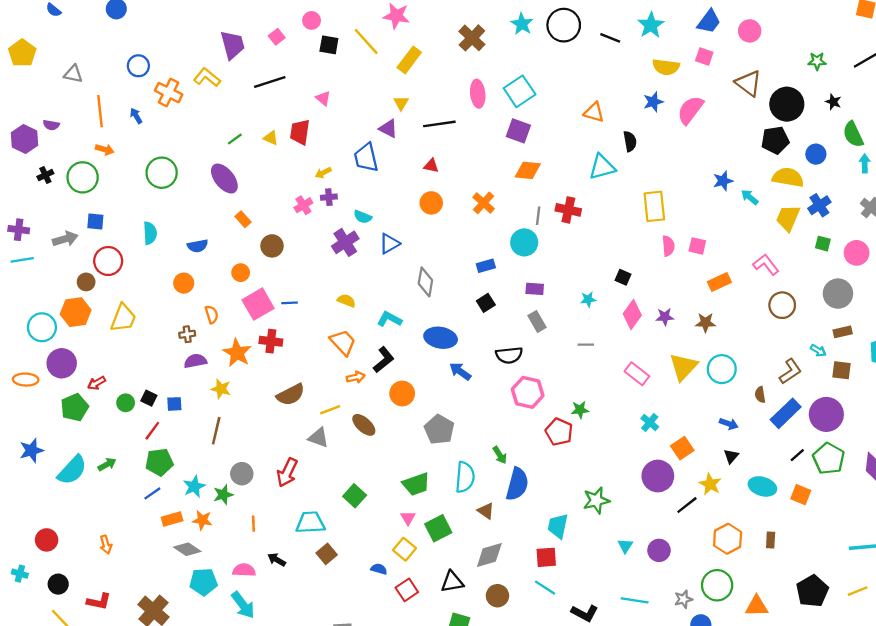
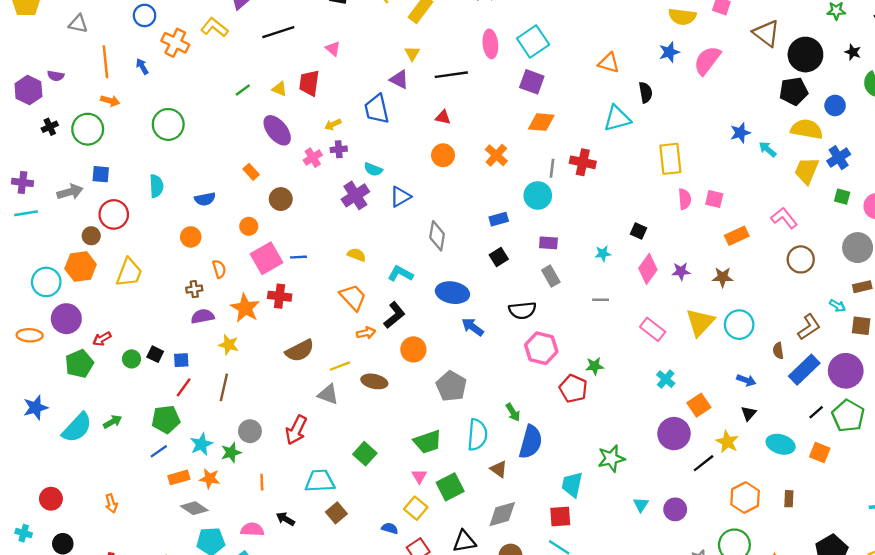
purple ellipse: (224, 179) -> (277, 130), moved
brown ellipse: (364, 425) -> (374, 381), turned -30
red line: (152, 431) -> (184, 387), moved

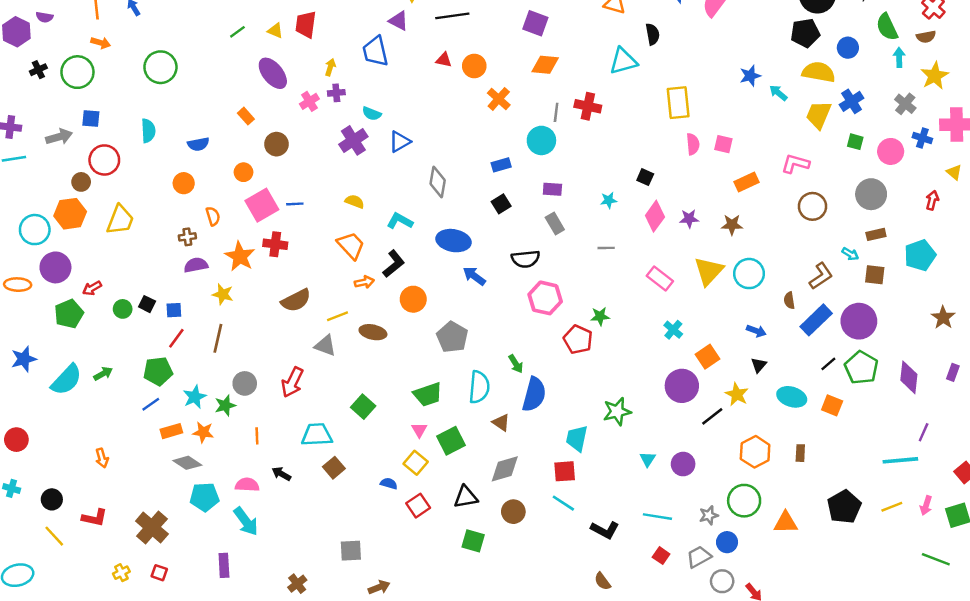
yellow arrow: (333, 124) -> (330, 67), turned 133
orange circle: (443, 155) -> (474, 66), moved
pink L-shape: (784, 218) -> (795, 164), turned -36
red circle: (51, 499) -> (16, 440), moved

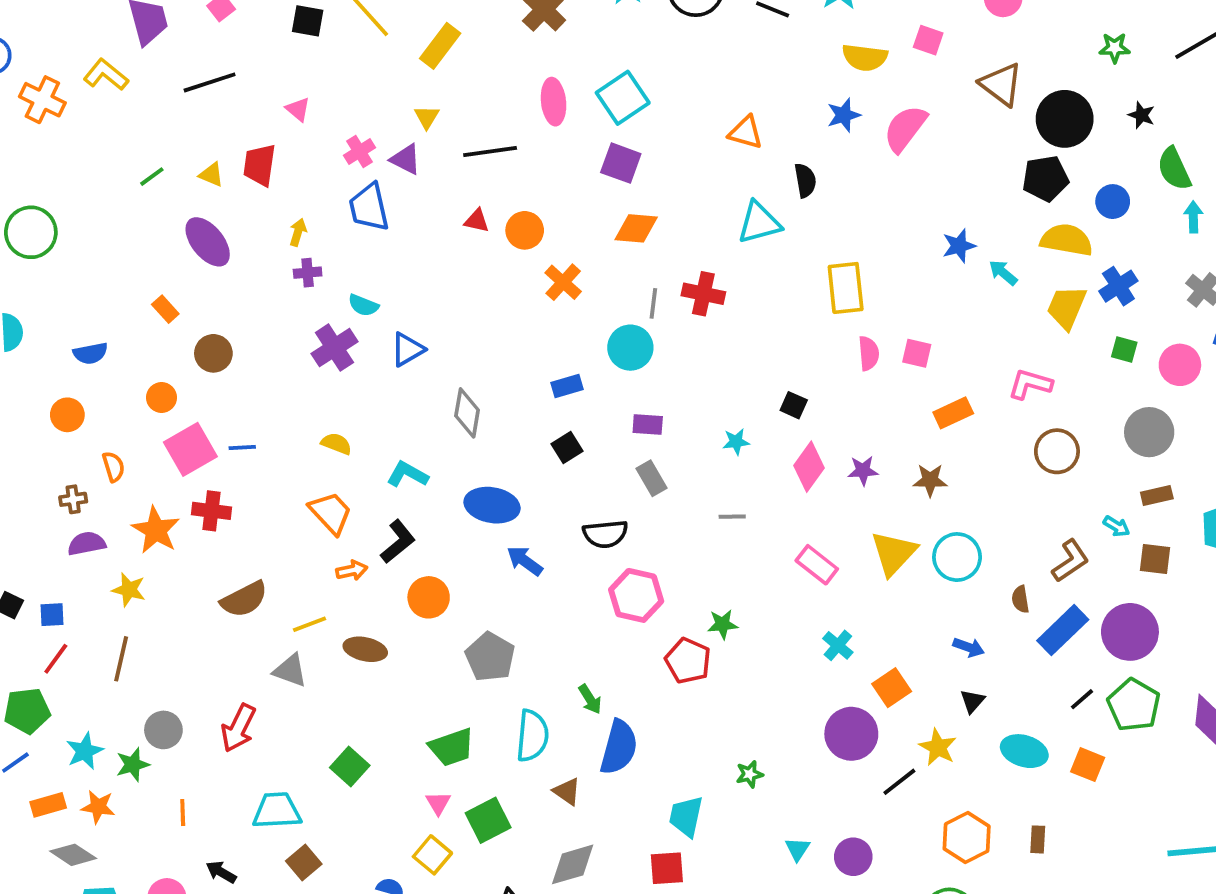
pink cross: (309, 101) -> (359, 152), moved
green star: (617, 412) -> (749, 774), size x0.6

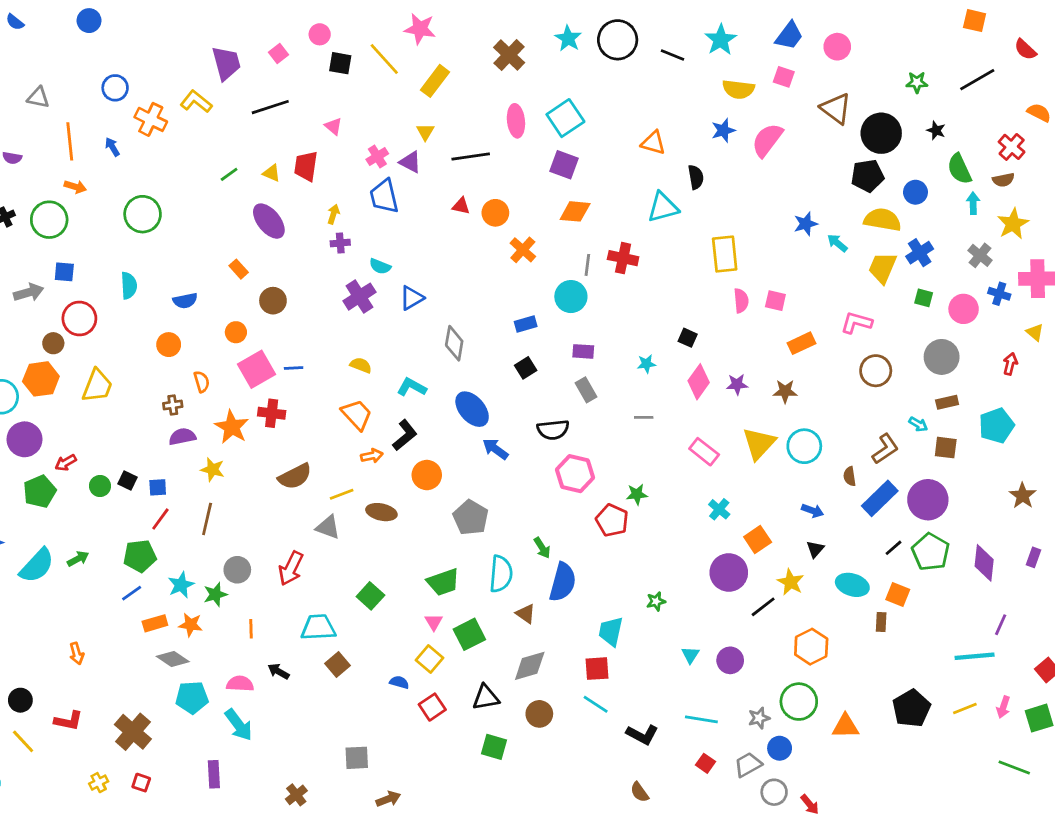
blue ellipse: (492, 505) -> (472, 409), turned 39
brown rectangle: (1038, 839) -> (881, 622), moved

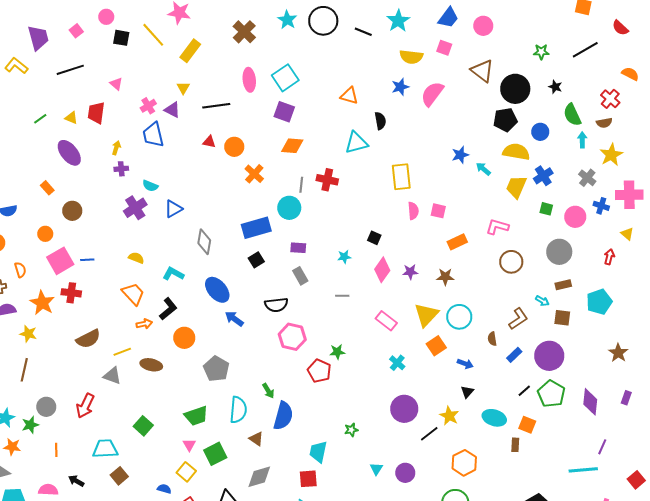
blue rectangle: (526, 324) -> (256, 228), size x1.8
blue rectangle: (880, 498) -> (514, 355), size x0.6
orange square: (758, 540) -> (436, 346), moved

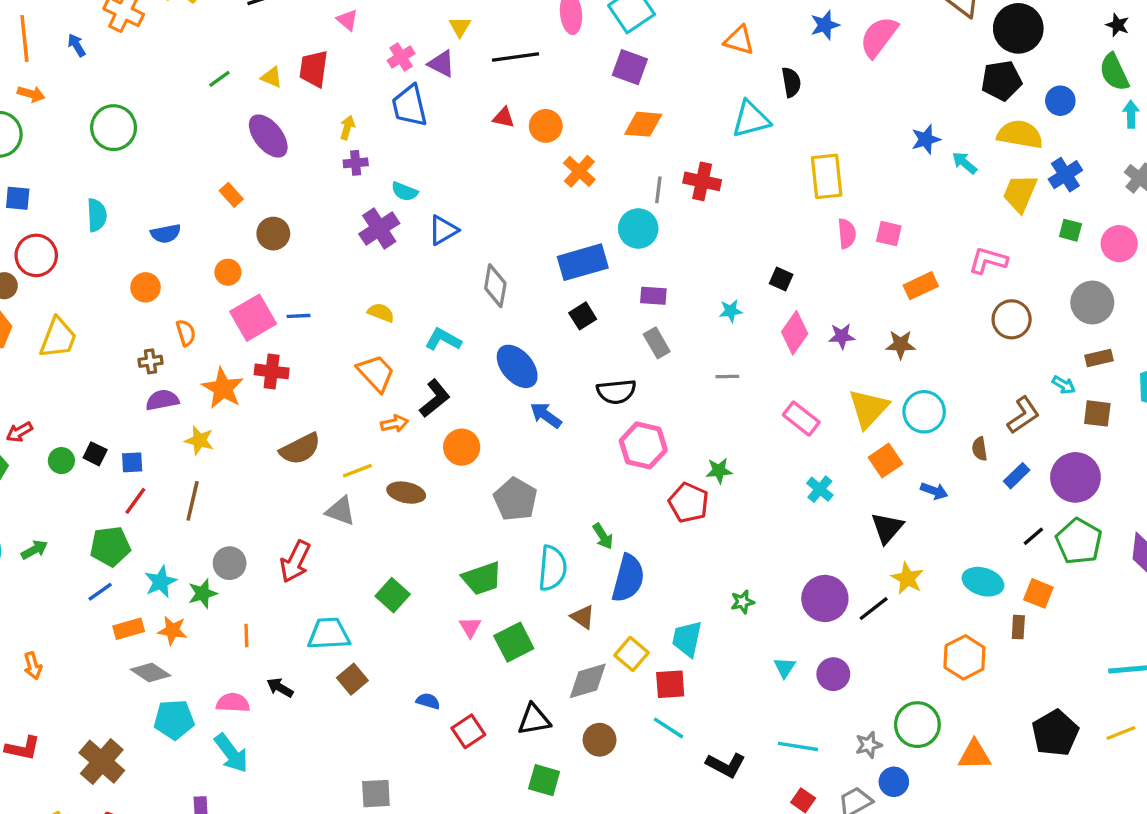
black star: (555, 87) -> (1118, 25), moved
black triangle: (467, 392) -> (887, 528), moved, size x1.5
purple circle: (404, 409) -> (825, 598), moved
orange hexagon: (464, 463) -> (964, 657), moved
yellow square: (186, 472) -> (632, 654), moved

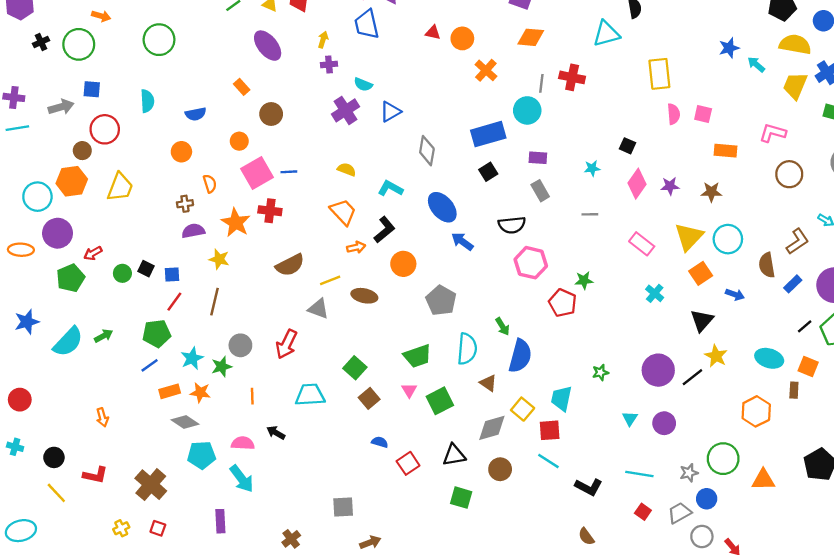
orange rectangle: (921, 286) -> (726, 151), turned 30
brown semicircle: (980, 449) -> (767, 265), size x1.5
brown square: (352, 679) -> (369, 398), moved

